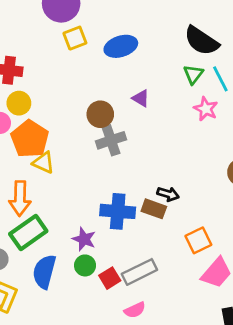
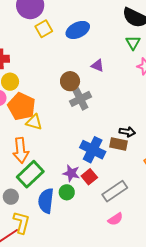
blue cross: (118, 211) -> (93, 150), turned 30
green circle: (85, 265) -> (67, 192), moved
red square: (110, 278) -> (89, 177), moved

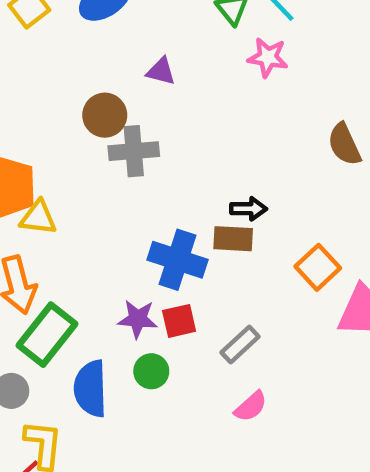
gray cross: (80, 99) -> (134, 151), turned 30
red square: (89, 177) -> (179, 321), turned 35
gray rectangle: (115, 191) -> (240, 345), size x0.7
green circle: (67, 192) -> (151, 371), moved

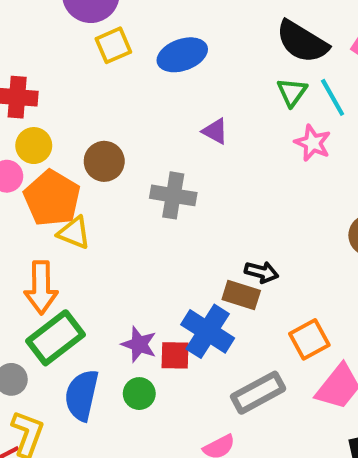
brown circle: (105, 115) -> (104, 161), moved
blue cross: (178, 260) -> (208, 331), moved
gray rectangle: (240, 345) -> (258, 393), moved, size x1.4

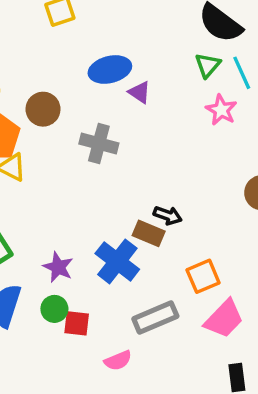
blue ellipse: (182, 55) -> (110, 69), moved
red square: (175, 355) -> (77, 323), moved

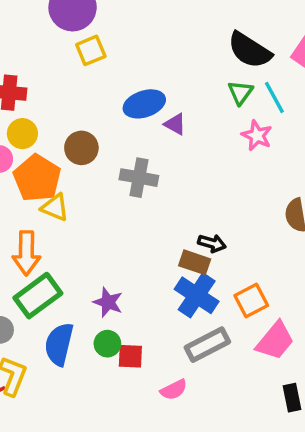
blue cross: (117, 261) -> (197, 295), moved

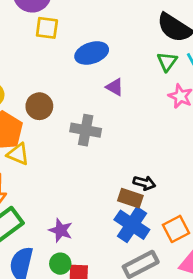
yellow square: (91, 50) -> (47, 28), turned 30
blue ellipse: (144, 104) -> (92, 53), moved

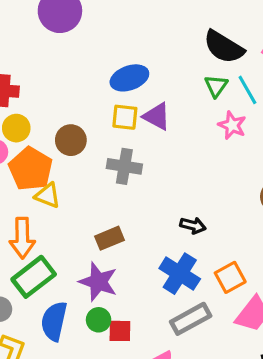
yellow square: (47, 28) -> (125, 117), moved
purple triangle: (115, 87) -> (157, 116), size x1.4
brown rectangle: (130, 198) -> (109, 238), moved, turned -40
purple star: (61, 230) -> (98, 282), size x1.4

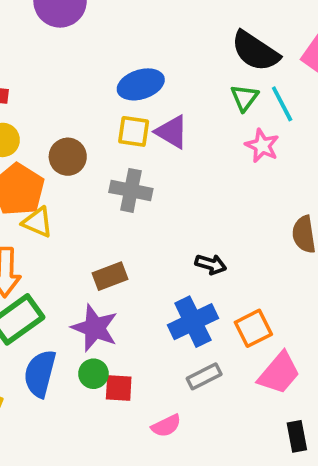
blue cross: (180, 274) -> (193, 322), turned 30
gray rectangle: (191, 319) -> (204, 376), size x0.7

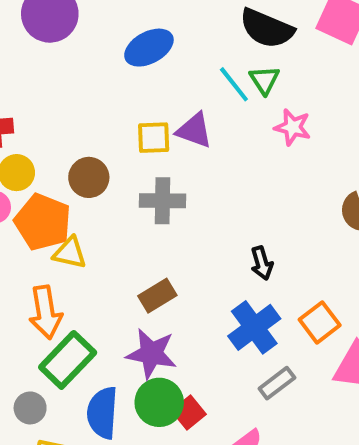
blue ellipse: (141, 84) -> (149, 48), moved
cyan line: (282, 104) -> (234, 84), moved
black arrow: (211, 264) -> (262, 263), turned 68
green circle: (93, 374) -> (159, 402), size x1.5
red square: (119, 388) -> (189, 412), turned -32

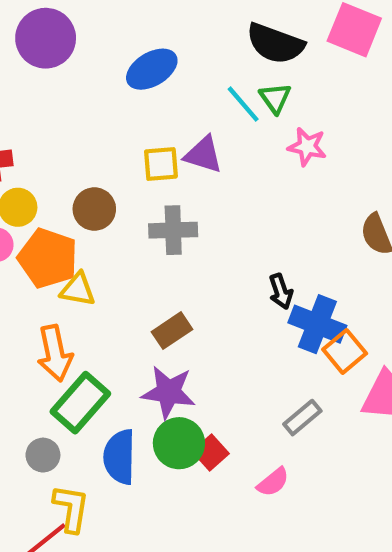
blue cross: (254, 327) -> (317, 324), moved, turned -30

